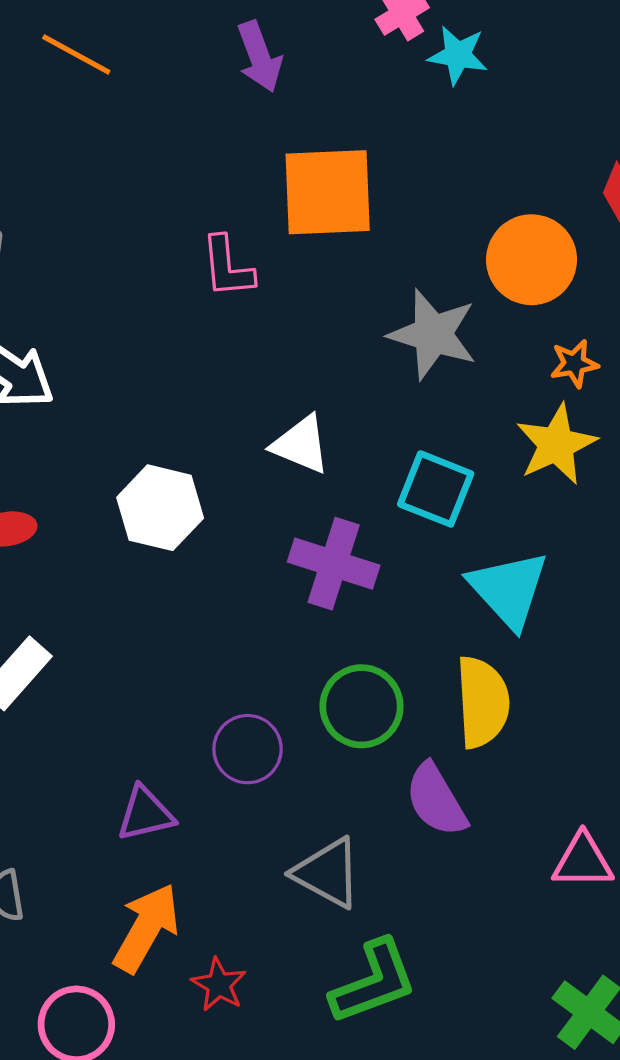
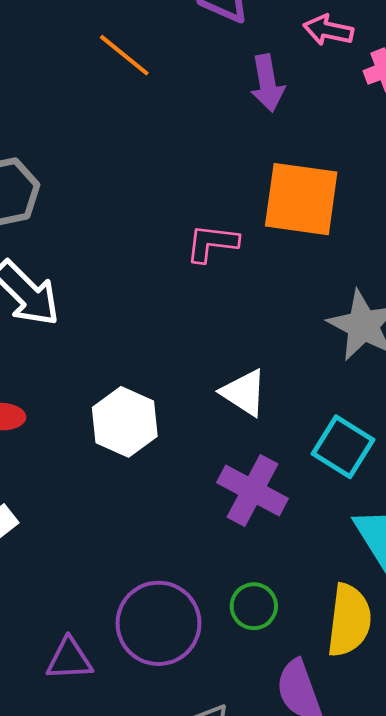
pink L-shape: (227, 267) -> (212, 243), turned 92
green circle: (362, 706) -> (254, 606), size x0.7
purple circle: (248, 749) -> (158, 623), size x1.5

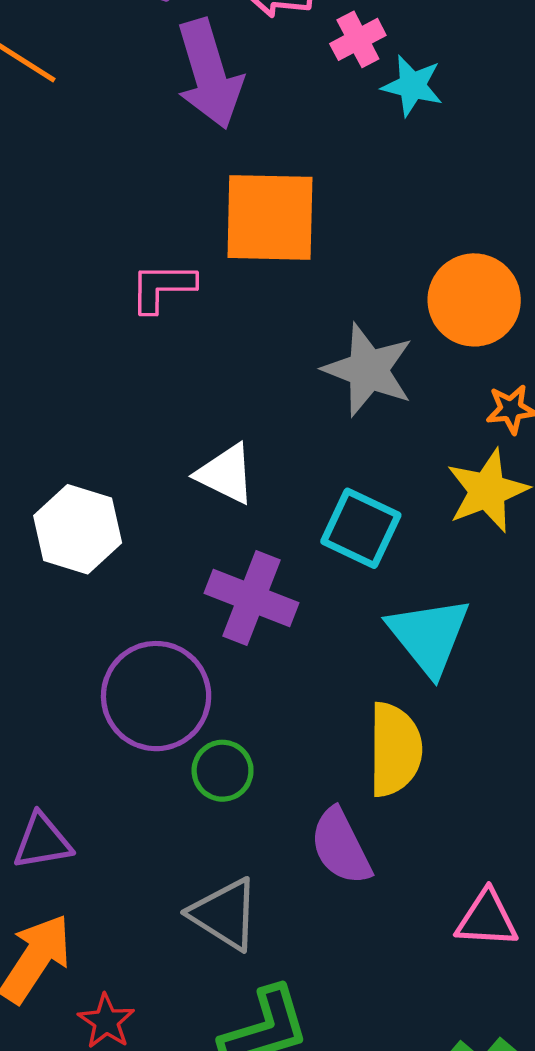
purple arrow: (267, 83) -> (209, 74), size x1.5
green circle: (254, 606) -> (223, 771), moved
purple circle: (158, 623) -> (156, 696), moved

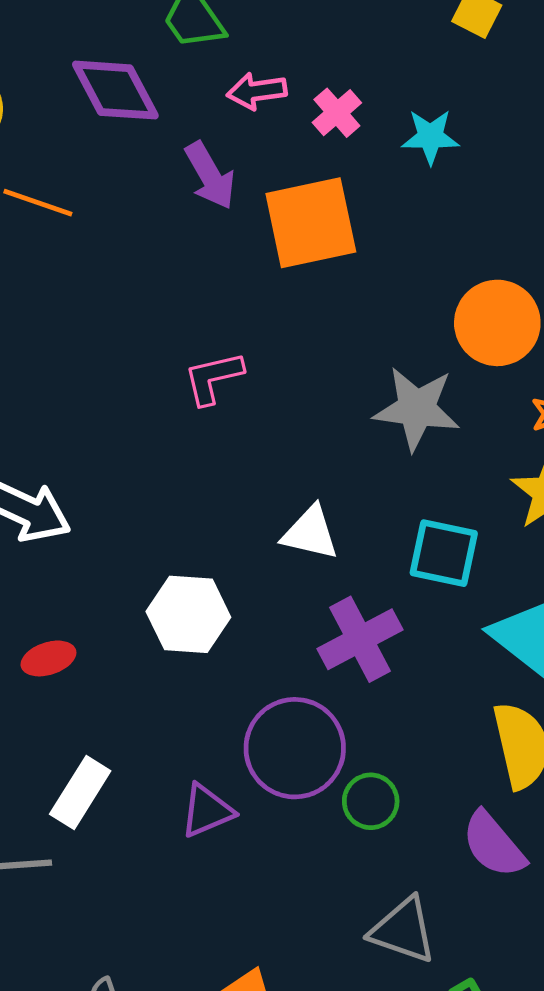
purple arrow: (209, 74) -> (210, 176), size x0.7
cyan star: (412, 86) -> (430, 137), moved
orange square: (270, 217) -> (311, 223), moved
purple cross: (251, 598) -> (360, 639), turned -36
purple triangle: (42, 841) -> (207, 811), moved

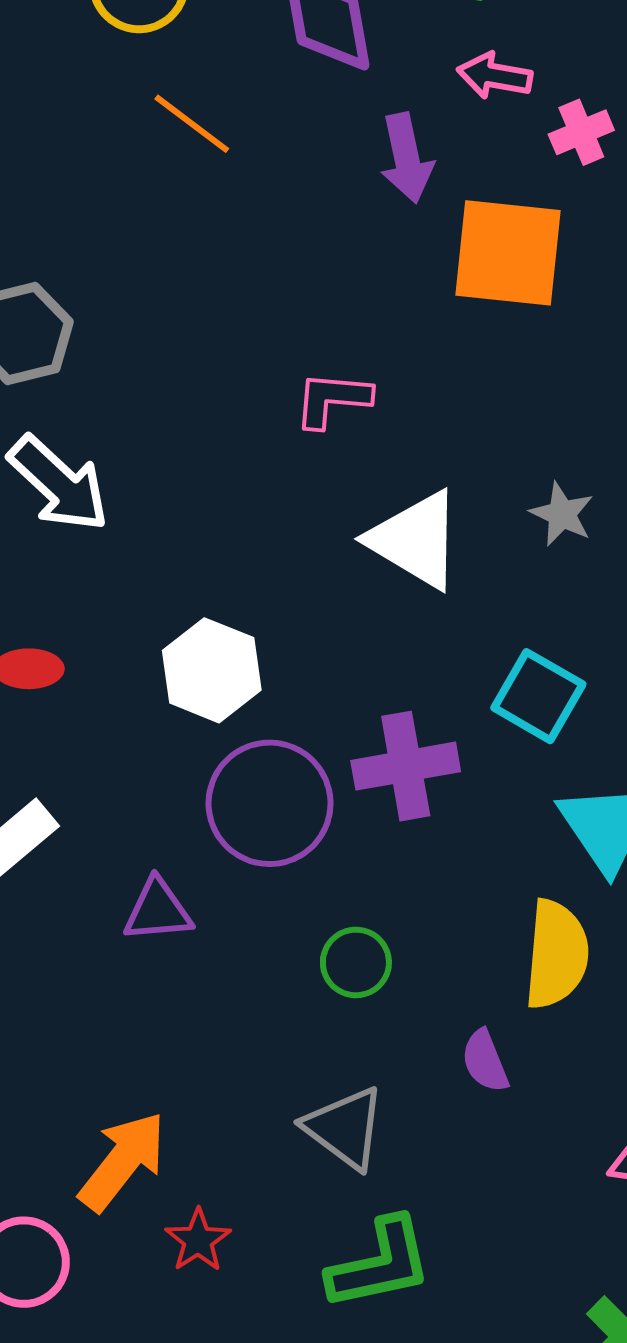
gray star: (417, 409) -> (562, 514), size x0.6
white triangle: (310, 533) -> (415, 540), moved, size x1.4
purple circle: (295, 748) -> (270, 803), moved
purple semicircle: (494, 845) -> (485, 1061), size x0.7

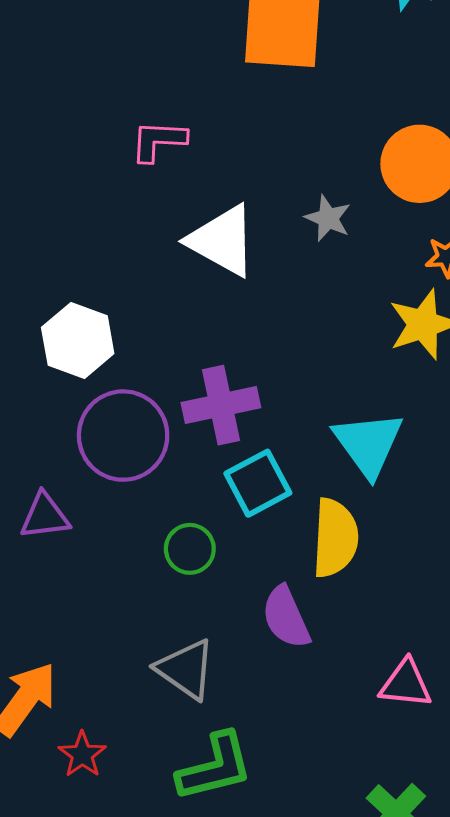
cyan square: (538, 696) -> (258, 483), moved, turned 34
purple semicircle: (485, 1061) -> (286, 617), size x1.4

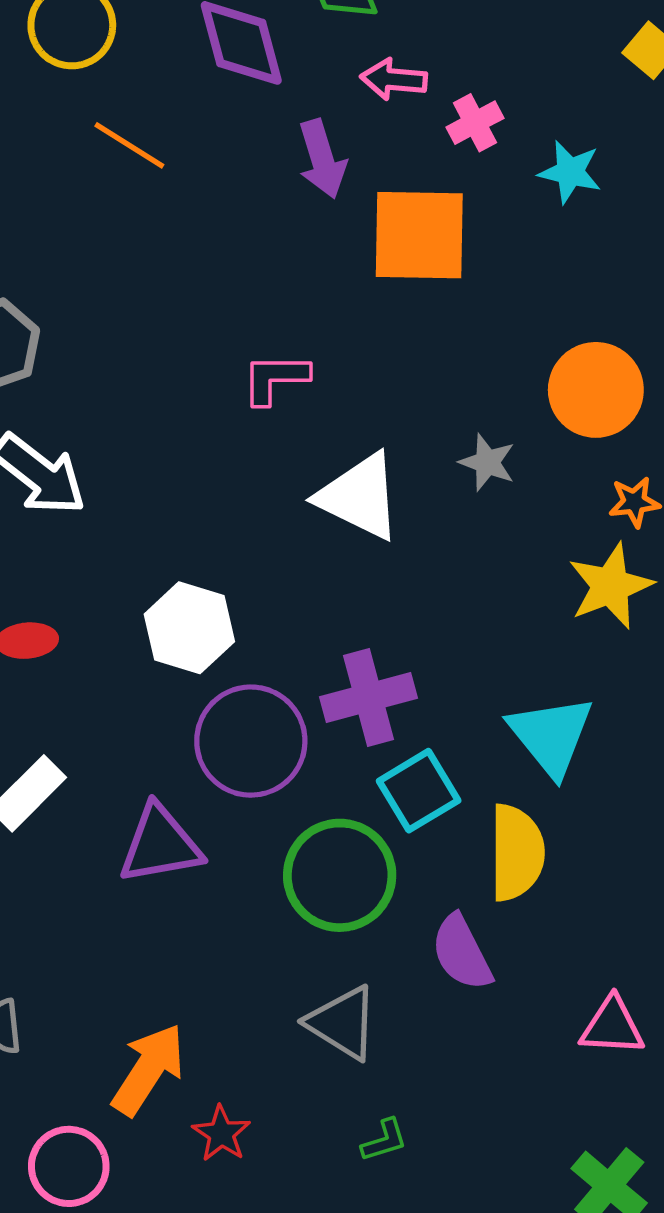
purple triangle: (45, 516) -> (160, 845), size x1.4
green circle: (190, 549) -> (340, 875), size x1.8
green L-shape: (215, 767) -> (384, 1140), size x0.5

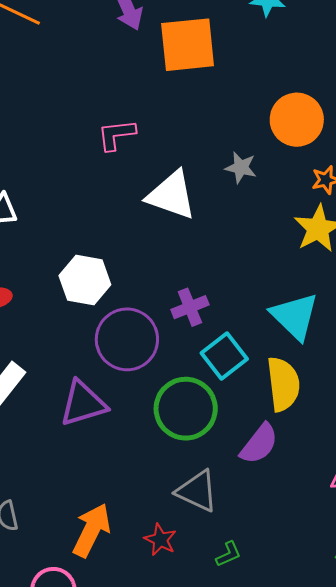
purple cross: (368, 698) -> (190, 307), size x0.7
purple semicircle: (462, 953) -> (259, 444), turned -108
red star: (221, 1134) -> (160, 540), moved

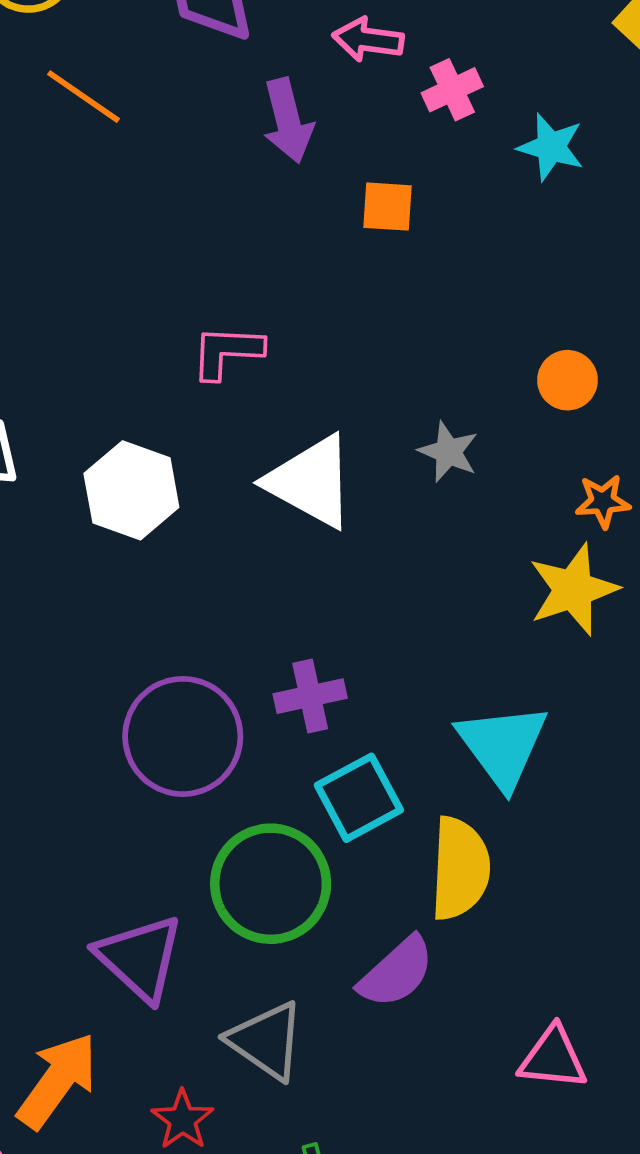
orange square: (188, 45) -> (387, 207), size x0.5
orange circle: (297, 120) -> (567, 380), size x0.6
white hexagon: (85, 280) -> (131, 490), moved
purple triangle: (83, 403) -> (140, 958), moved, turned 50

